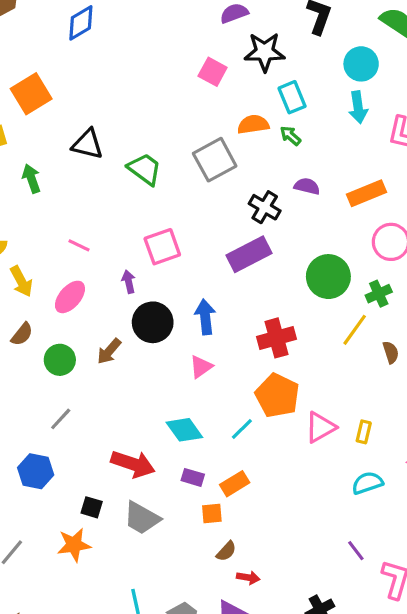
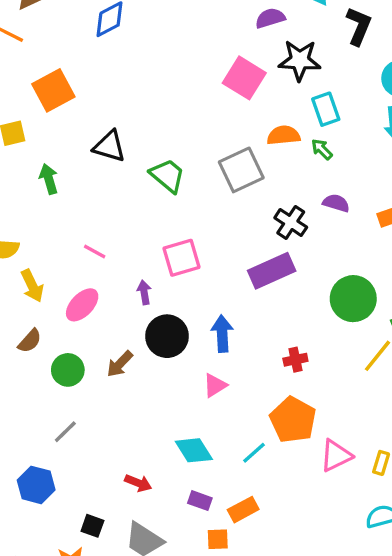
pink square: (213, 72) -> (244, 78), size x1.4
red cross: (277, 338) -> (295, 360), size x0.6
red arrow: (133, 464) -> (138, 483), size x0.6

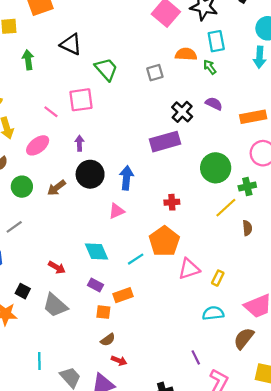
gray square: (241, 170) -> (155, 73), size x0.6
pink square: (181, 258) -> (81, 100), moved

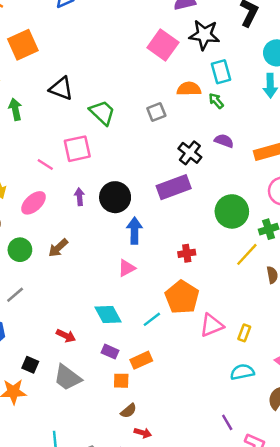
black circle: (90, 174) -> (115, 197), moved

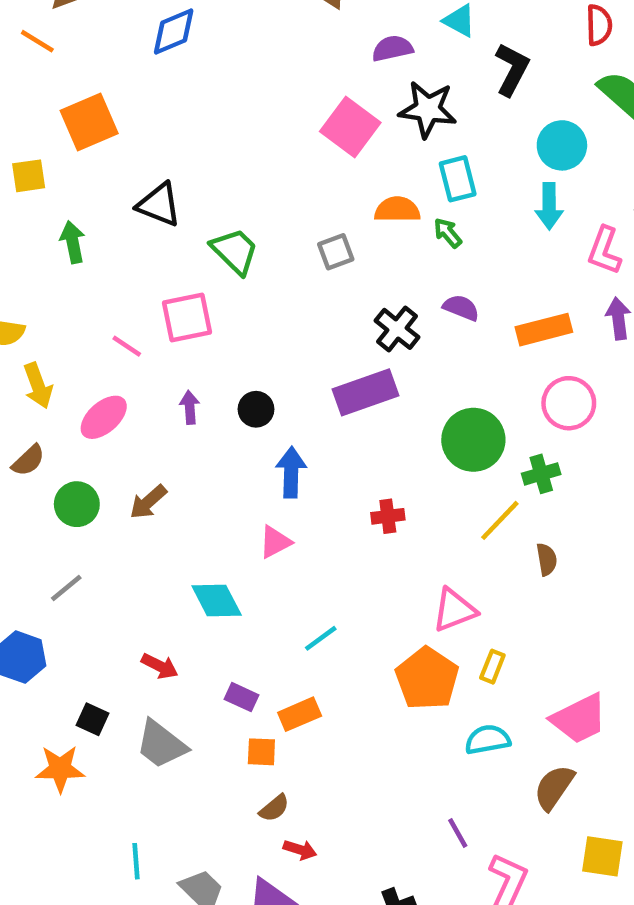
black circle: (115, 197) -> (256, 409), size x0.6
orange pentagon: (182, 297) -> (427, 679), moved
cyan diamond: (108, 315) -> (217, 600), moved
pink triangle: (212, 325) -> (454, 610), moved

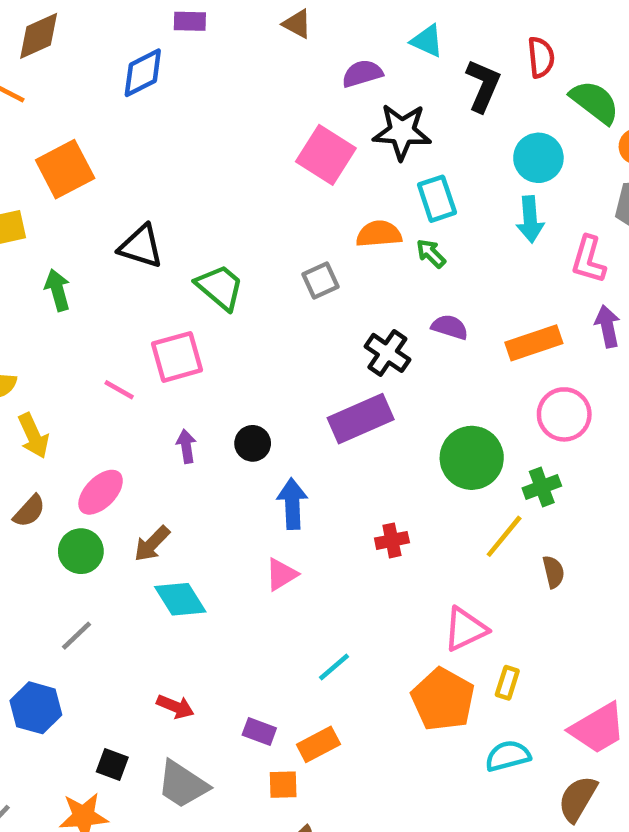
red semicircle: (599, 25) -> (541, 57), moved
pink ellipse: (104, 417) -> (101, 492), moved
cyan diamond: (217, 600) -> (180, 599), moved

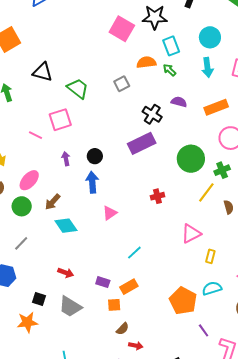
cyan circle: (538, 158) -> (210, 37), moved
cyan arrow: (530, 219) -> (207, 67), moved
blue arrow: (292, 504) -> (92, 182), moved
orange pentagon: (443, 699) -> (183, 301), moved

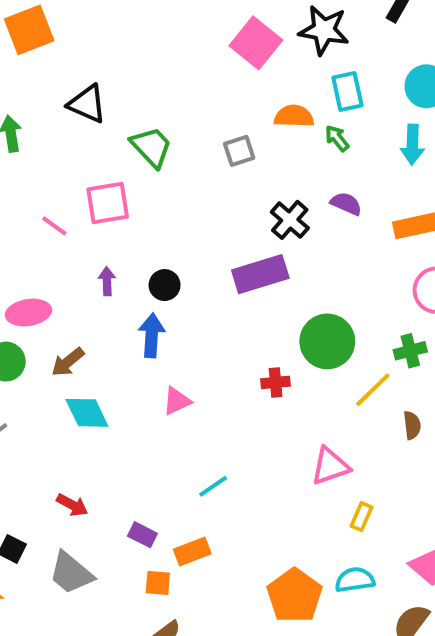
green circle: (191, 159) -> (327, 341), moved
pink ellipse: (29, 180) -> (28, 313), turned 30

